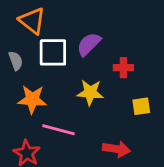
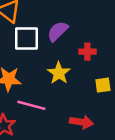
yellow star: (90, 92) -> (59, 73), turned 30

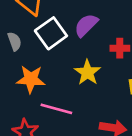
white square: (27, 38) -> (51, 33), turned -36

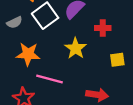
gray semicircle: (15, 41) -> (15, 22), turned 84

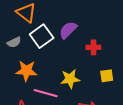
yellow star: (76, 48) -> (70, 79), moved, turned 30

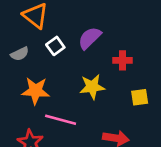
white square: (42, 36) -> (55, 46), size x0.6
yellow star: (70, 79) -> (92, 87), moved

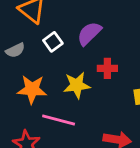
red cross: (123, 60) -> (107, 68), moved
yellow star: (92, 87) -> (77, 85), moved

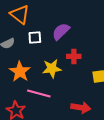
white square: (53, 42) -> (35, 37), turned 32
orange star: (32, 89) -> (20, 71), turned 30

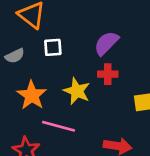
purple semicircle: (61, 31) -> (106, 43), moved
yellow star: (52, 68) -> (77, 91), turned 30

